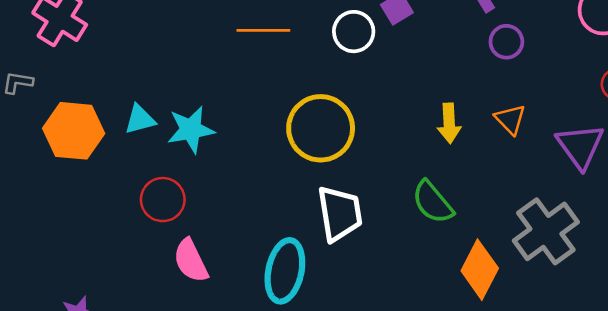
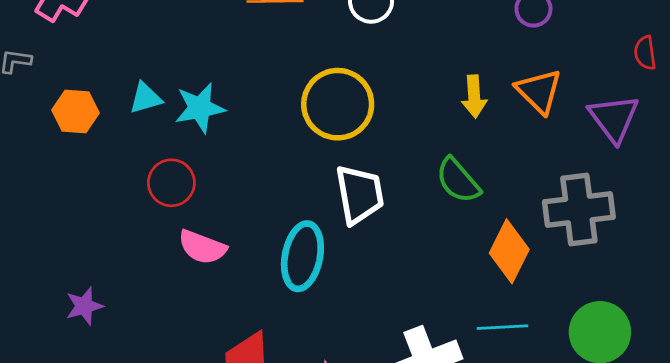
orange triangle: (510, 119) -> (539, 91), size x1.4
orange hexagon: (74, 131) -> (75, 111), size x0.7
gray cross: (546, 231) -> (579, 209), turned 30
pink semicircle: (191, 261) -> (202, 247), turned -42

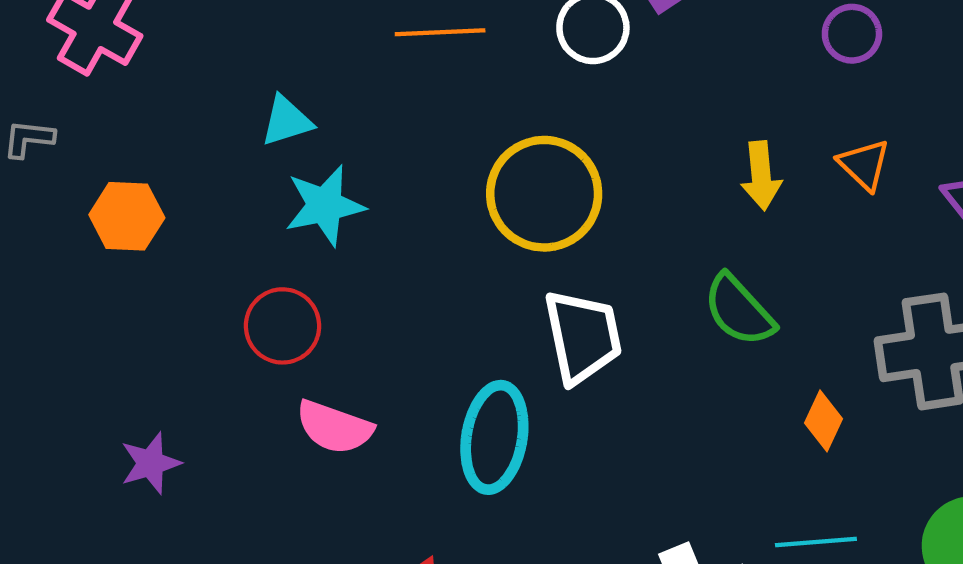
orange triangle: (539, 91) -> (864, 165), size x0.7
cyan triangle: (146, 98) -> (287, 121), moved
orange diamond: (509, 251) -> (824, 421), size x0.6
purple star: (84, 306) -> (151, 463), moved

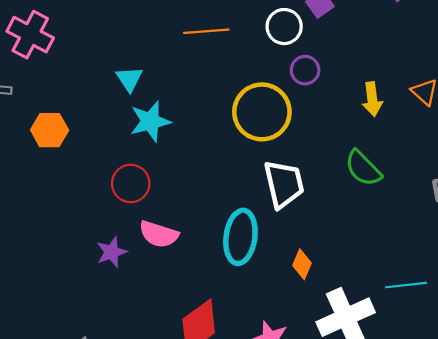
purple circle: (852, 34) -> (305, 70), moved
cyan triangle: (287, 121) -> (129, 79), turned -44
orange diamond: (824, 421) -> (302, 264), moved
purple star: (151, 463) -> (112, 252), moved

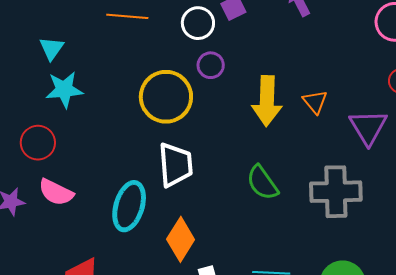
yellow arrow: (372, 99) -> (267, 101), size x1.6
green semicircle: (363, 168) -> (262, 183), moved
orange diamond: (302, 264) -> (181, 239), size x1.6

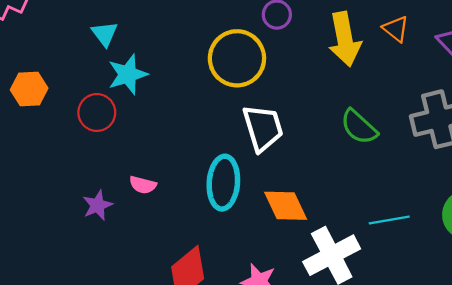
red circle: (38, 143) -> (97, 112), moved
pink semicircle: (56, 192) -> (143, 185), size x0.7
orange diamond: (181, 239) -> (286, 206), turned -45

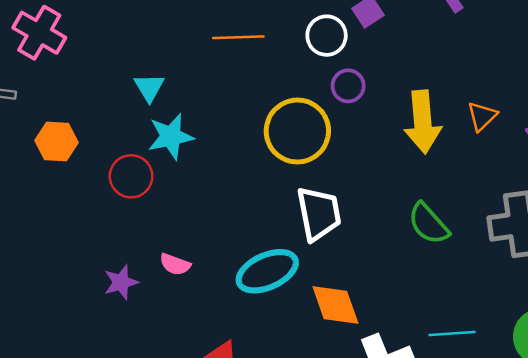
orange triangle: (396, 29) -> (482, 116), turned 32
cyan ellipse: (223, 183) -> (267, 271), turned 56

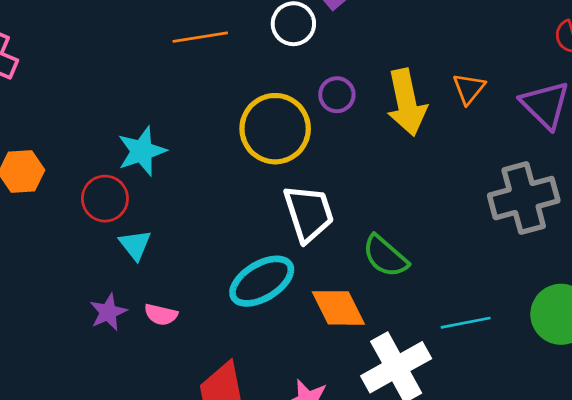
purple circle: (348, 86) -> (337, 95), moved
cyan triangle: (149, 87) -> (135, 245), moved
green semicircle: (428, 224) -> (385, 256), moved
pink semicircle: (175, 264) -> (161, 315), moved

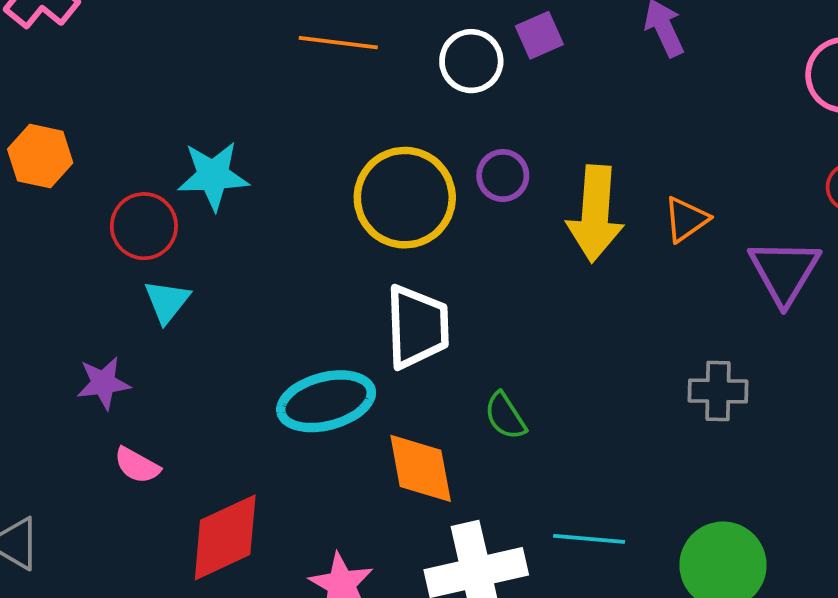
gray cross: (524, 198) -> (718, 391), size x0.6
green semicircle: (385, 256) -> (505, 416), size x0.7
pink semicircle: (161, 315) -> (137, 465), moved

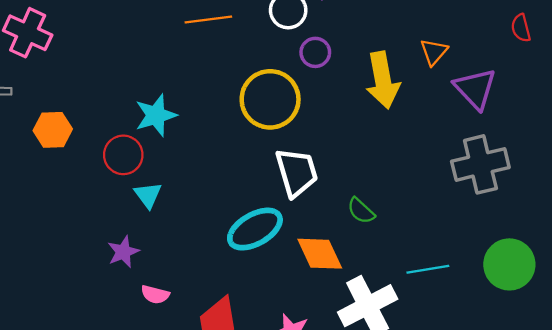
purple circle: (503, 176) -> (315, 52), moved
orange triangle: (686, 219) -> (434, 52), moved
purple triangle: (784, 272) -> (475, 89), moved
gray cross: (718, 391) -> (480, 164), size x1.6

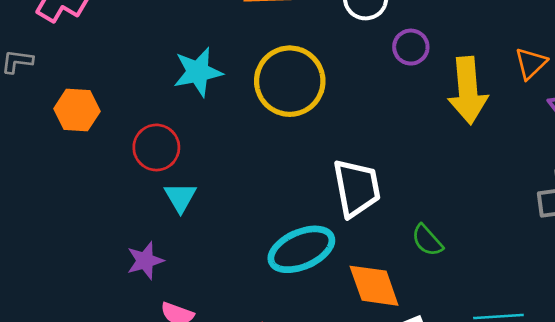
purple circle: (315, 52) -> (411, 47), moved
yellow circle: (270, 99) -> (290, 81), moved
cyan star: (156, 115) -> (198, 72), moved

